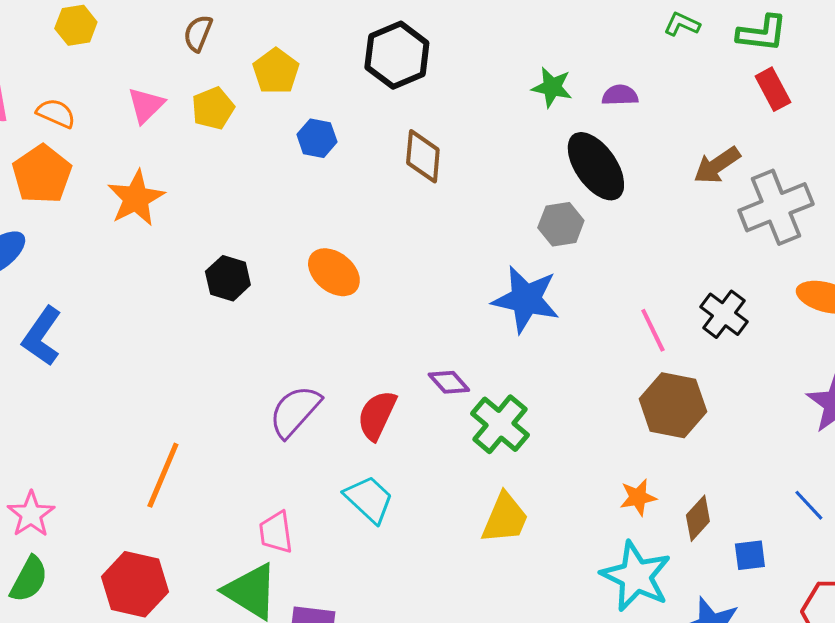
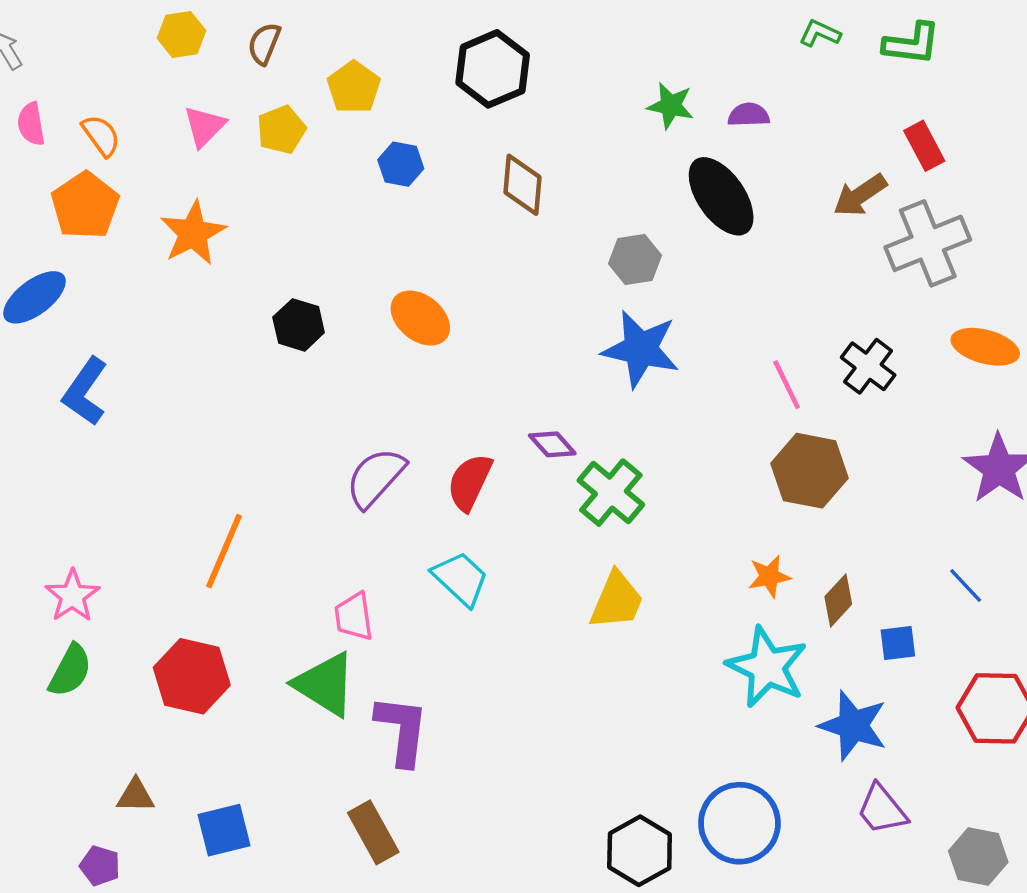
yellow hexagon: (76, 25) -> (181, 34), moved
red rectangle: (773, 89) -> (924, 146), moved
orange semicircle: (56, 113) -> (101, 135), turned 30
gray hexagon: (561, 224) -> (635, 259), moved

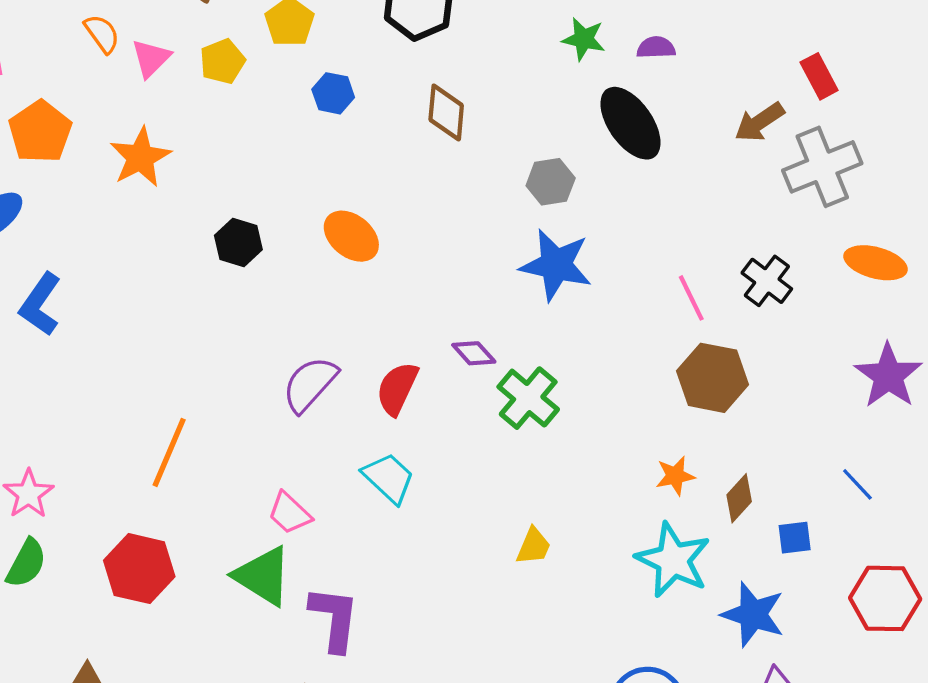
orange semicircle: (101, 135) -> (102, 34), moved
yellow trapezoid: (617, 600) -> (534, 546), moved, size x0.7
pink trapezoid: (354, 617) -> (290, 513), turned -39

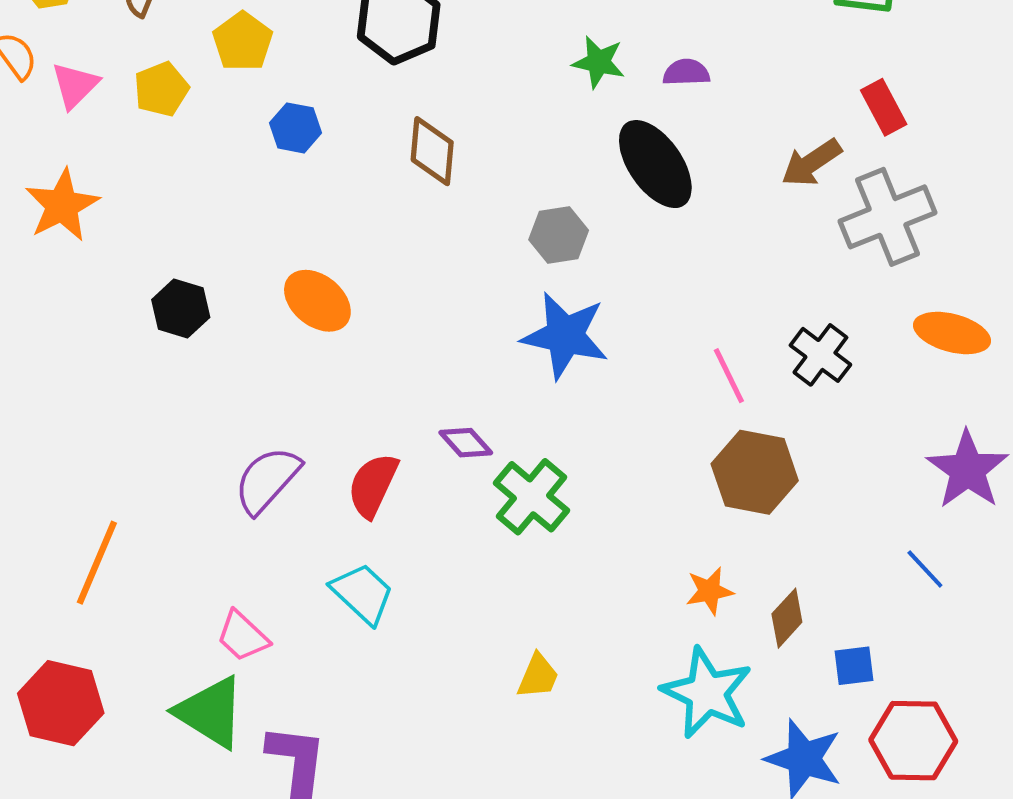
blue line: (857, 484) -> (925, 569), moved
red hexagon: (885, 598) -> (913, 741), moved

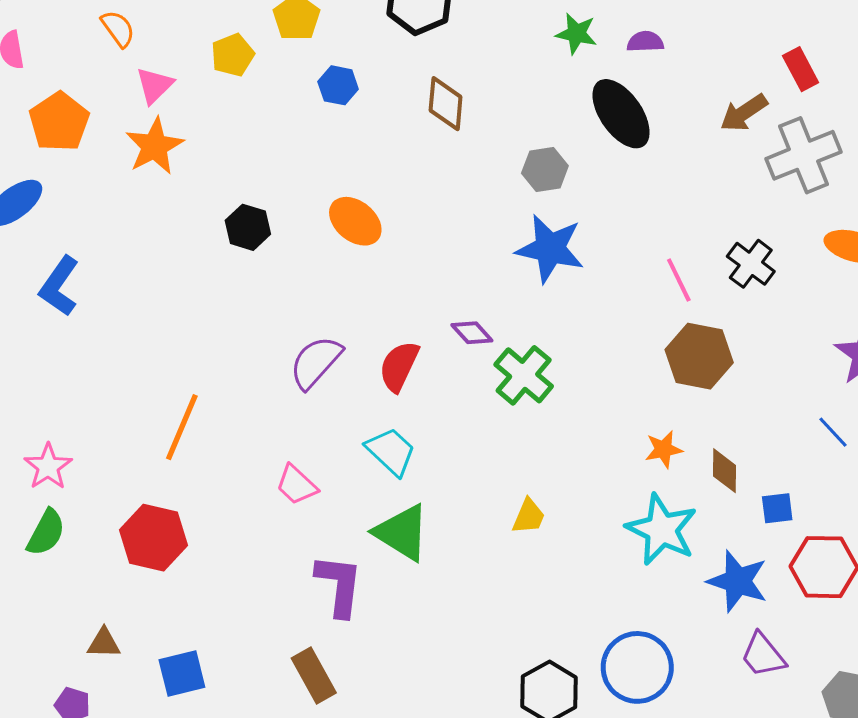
pink triangle: (75, 85) -> (155, 85), moved
brown diamond: (787, 618) -> (724, 471), turned -42
green triangle: (210, 712) -> (402, 533), moved

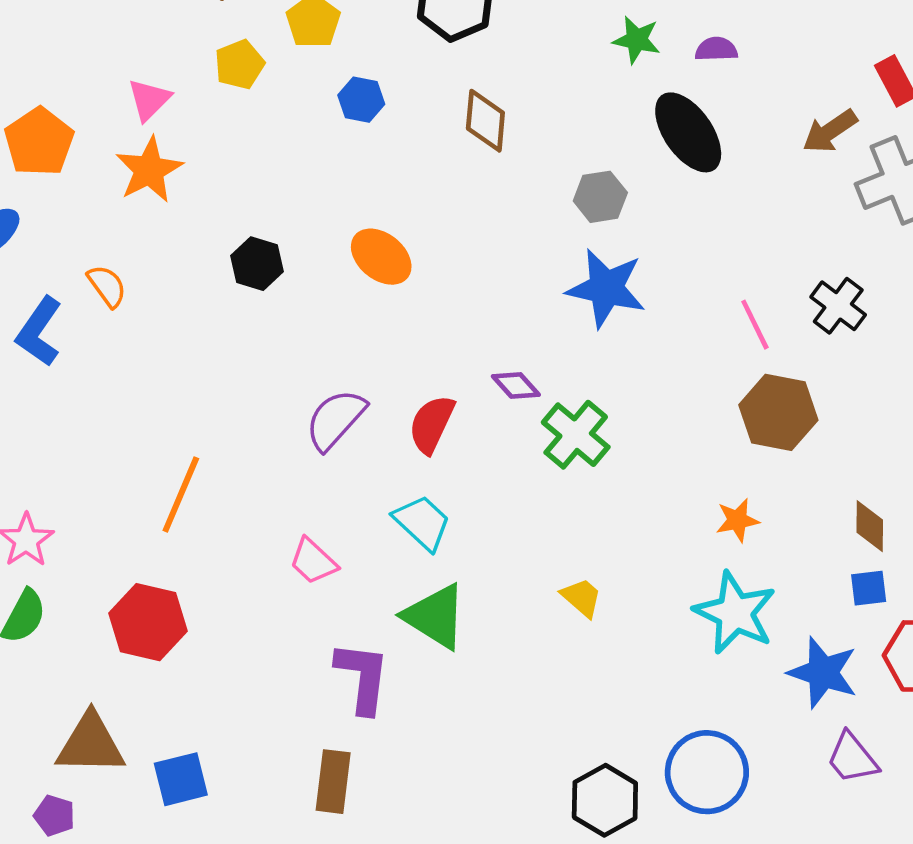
orange semicircle: (118, 29) -> (107, 286), moved
brown diamond: (724, 471) -> (870, 526), moved
yellow trapezoid: (529, 516) -> (582, 598), turned -72
brown triangle: (104, 643) -> (91, 744), size x1.8
brown rectangle: (314, 676) -> (333, 782), turned 36

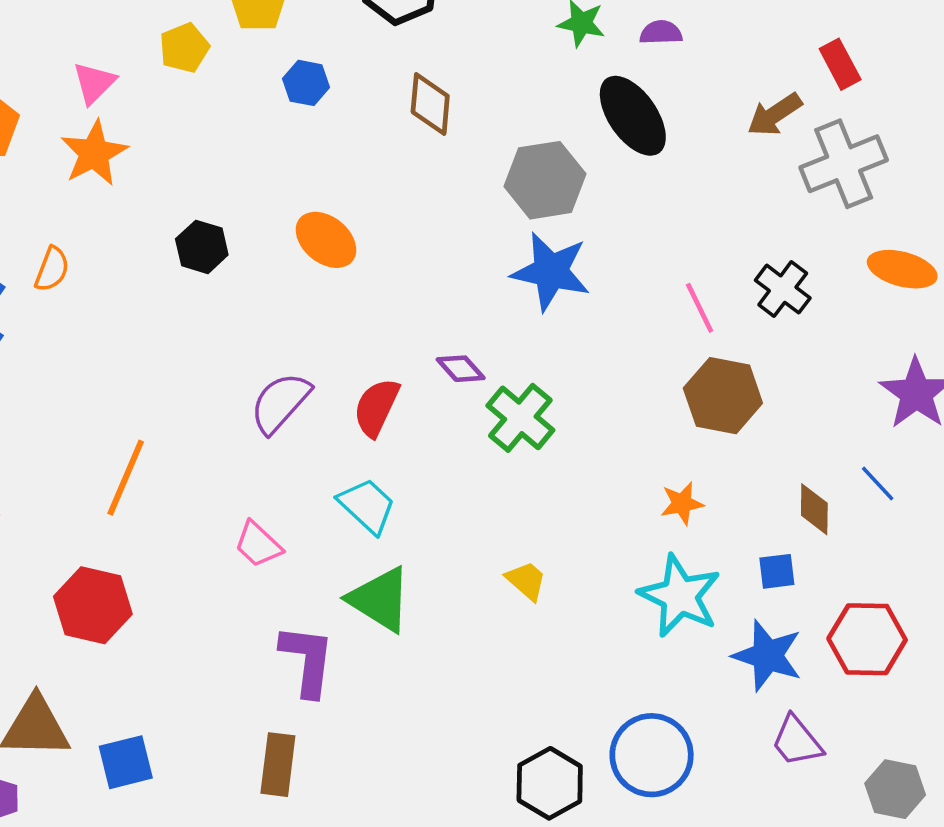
gray hexagon: (600, 197) -> (545, 180), size x1.5
orange semicircle: (107, 286) -> (52, 269), turned 57
blue square: (869, 588) -> (777, 571), moved

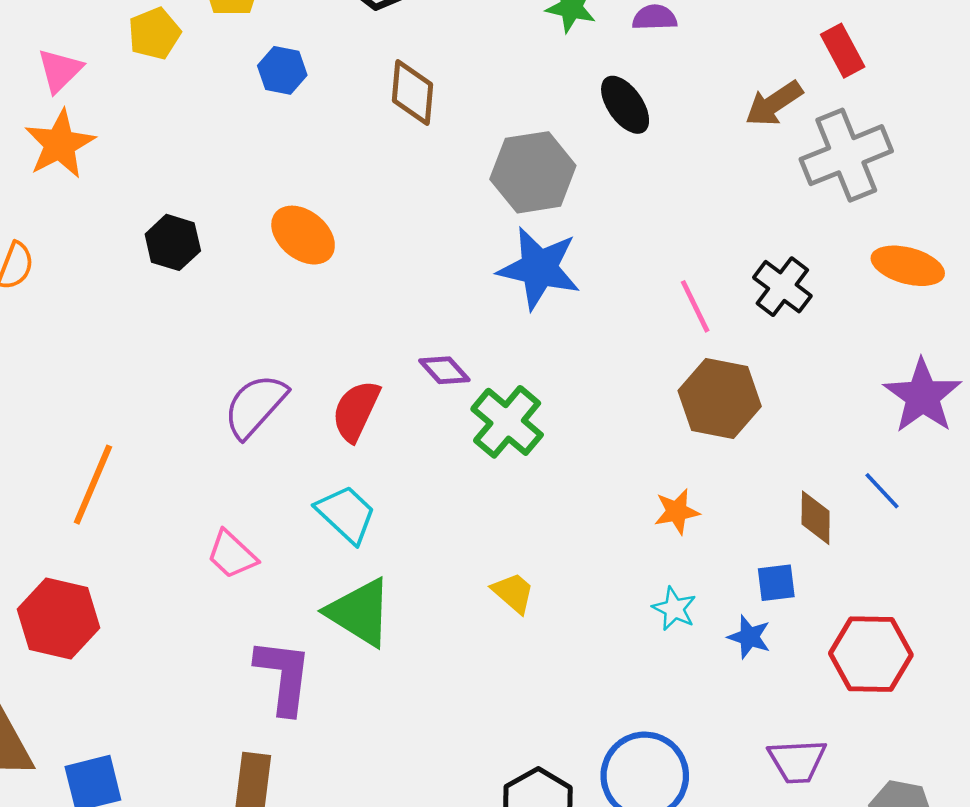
black ellipse: (633, 116) -> (625, 105), size x0.7
cyan star: (680, 596) -> (674, 609), size x0.5
blue star: (767, 656) -> (749, 637), moved, size x0.6
purple trapezoid: (797, 741) -> (797, 761), turned -54

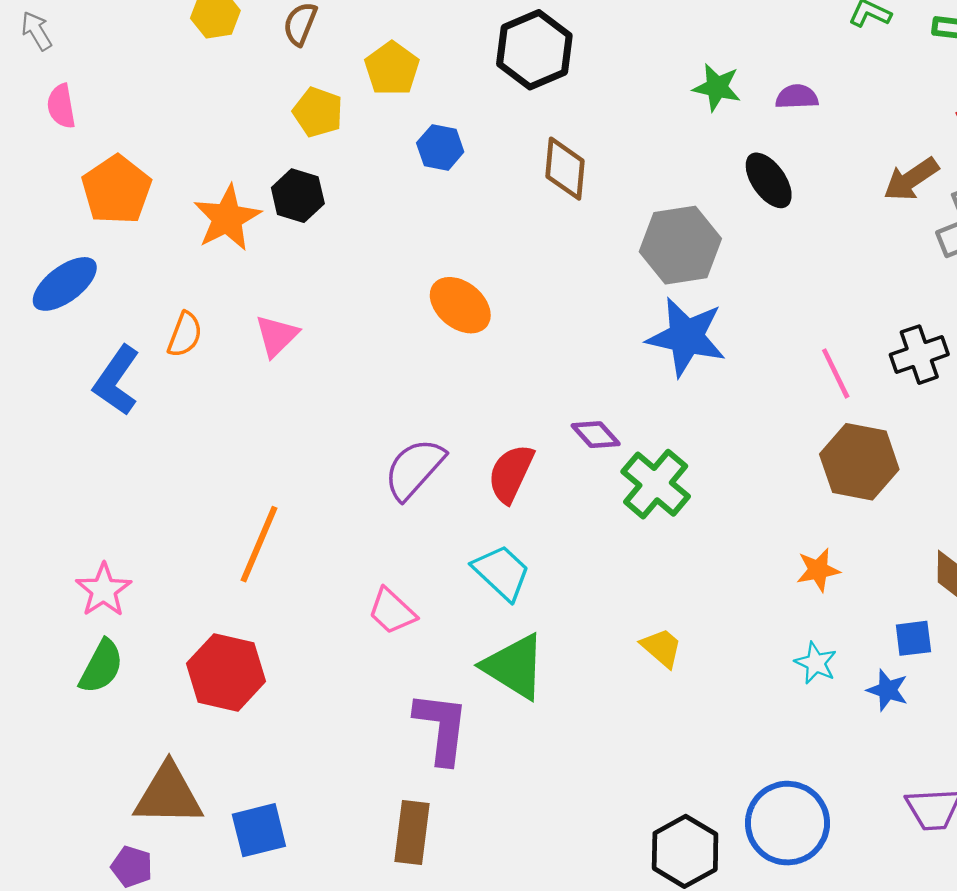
yellow pentagon: (154, 33) -> (318, 112), turned -30
pink triangle: (60, 70) -> (277, 336), moved
black hexagon: (173, 242) -> (298, 196), moved
black cross: (782, 287) -> (919, 355), turned 34

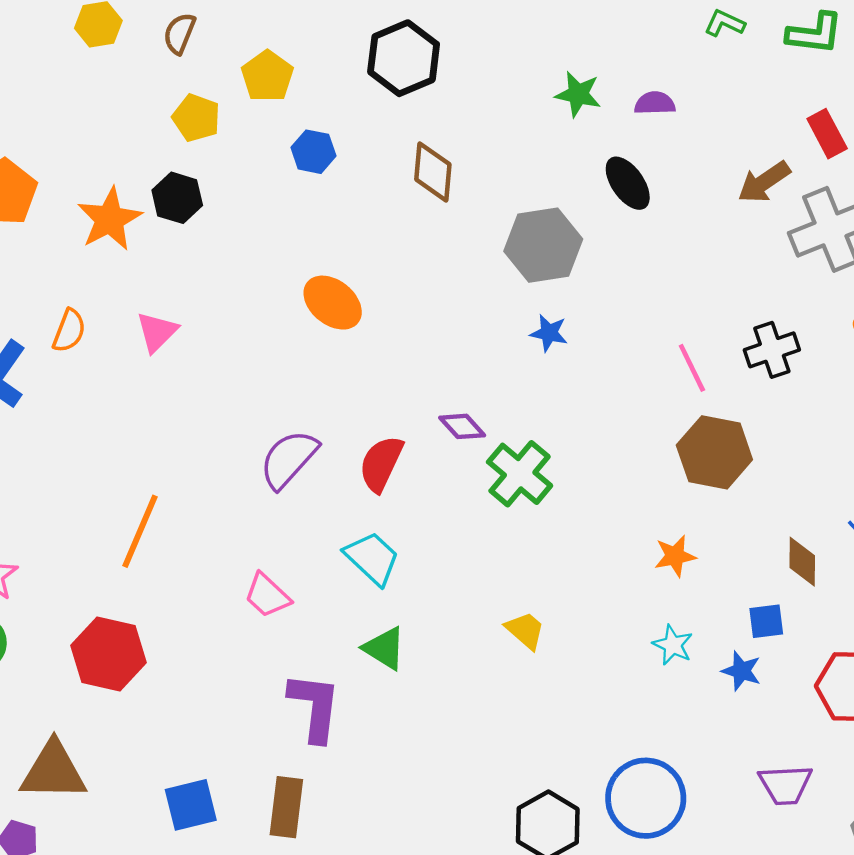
blue star: (686, 337) -> (549, 333), size x0.5
green triangle: (514, 667) -> (384, 648), size x0.7
blue square: (259, 830) -> (191, 805), moved

